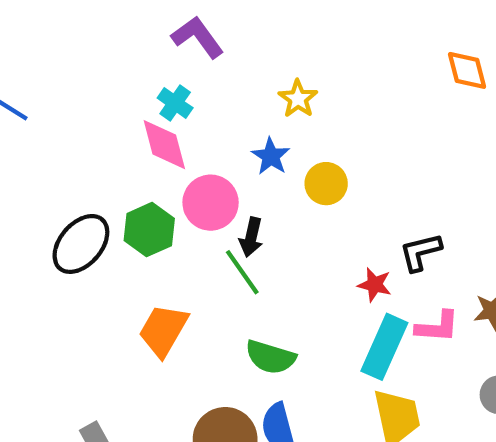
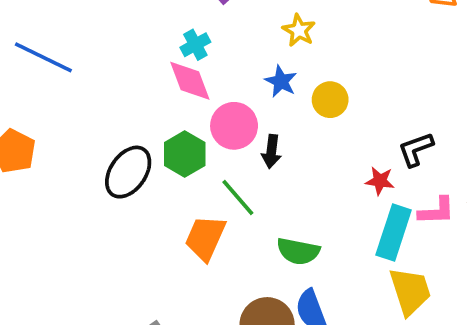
cyan cross: (175, 103) -> (195, 45), turned 32
green line: (242, 272) -> (238, 198), moved

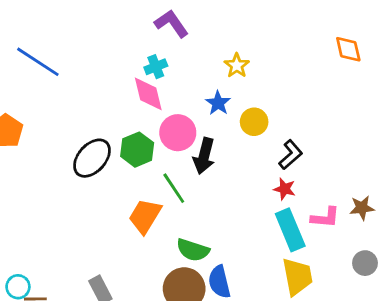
black L-shape: (416, 149) -> (291, 155), moved, turned 152
black arrow: (271, 151) -> (204, 156), size x1.4
cyan rectangle: (394, 233) -> (290, 230), turned -48
green semicircle: (298, 251) -> (193, 250), moved

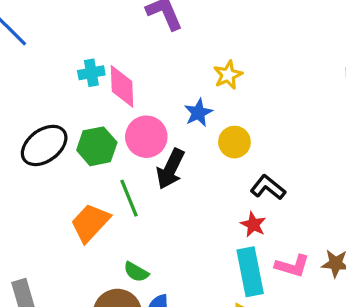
cyan cross: (156, 67) -> (91, 73), moved
black L-shape: (291, 155) -> (268, 187), turned -112
green semicircle: (193, 250) -> (136, 272), size x0.7

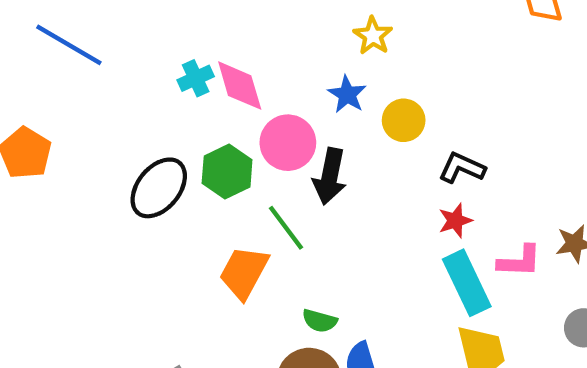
red star: (253, 224) -> (455, 221), turned -30

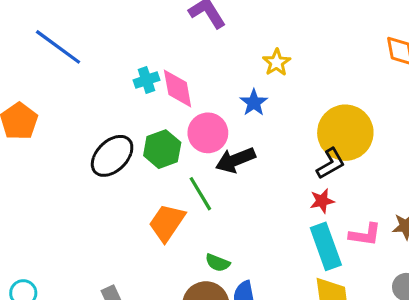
yellow circle: (404, 120) -> (345, 133), moved, size x1.8
black L-shape: (462, 168) -> (331, 164), turned 120
black arrow: (330, 176) -> (235, 160), turned 51

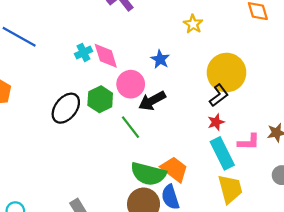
yellow star: (277, 62) -> (193, 24), moved
orange trapezoid: (167, 223) -> (174, 169), moved, turned 100
green semicircle: (218, 263) -> (148, 174), size x2.0

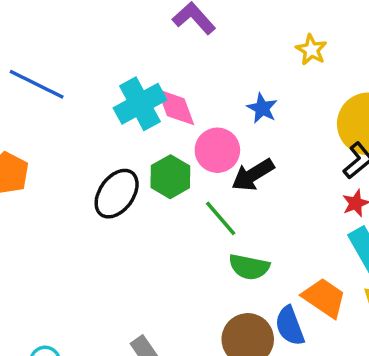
cyan cross: (83, 52) -> (140, 104), size x1.8
orange trapezoid: (174, 169) -> (324, 298), moved
green semicircle: (148, 174) -> (249, 267), moved, size x0.7

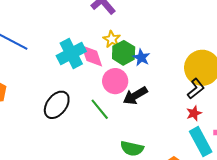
yellow star: (311, 50) -> (112, 39), moved
green hexagon: (170, 177) -> (124, 53), moved
green line: (221, 218) -> (100, 109), moved

